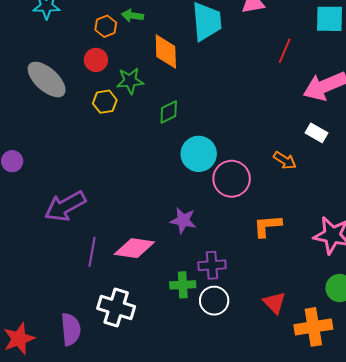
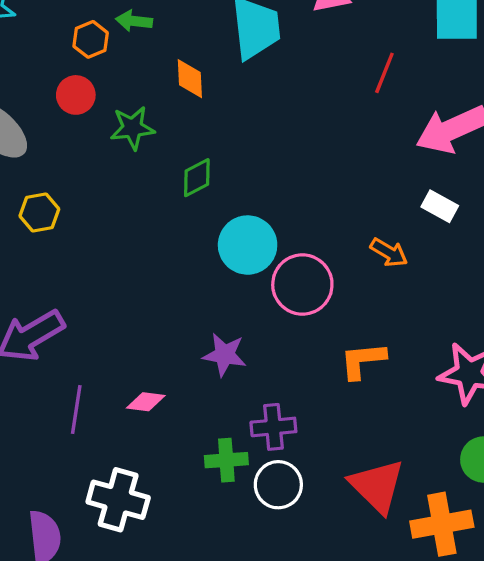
orange diamond: (166, 52) -> (190, 79), size x0.7
yellow hexagon: (105, 102) -> (39, 212), moved
pink diamond: (134, 248) -> (146, 402), size x0.6
red triangle: (274, 303) -> (377, 486), size x1.5

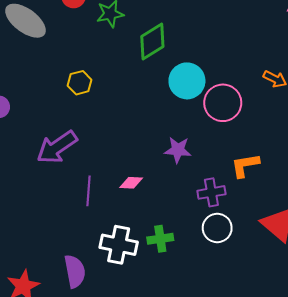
green diamond: (197, 178) -> (152, 42), size x1.5
yellow hexagon: (39, 212) -> (80, 83), moved
orange L-shape: (363, 360) -> (245, 165), moved
green cross: (226, 460) -> (160, 239), moved

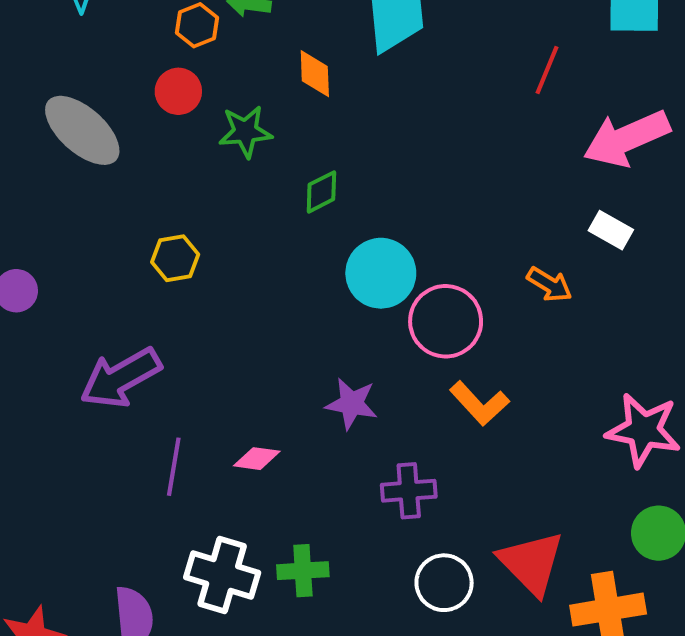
green diamond: (152, 42) -> (321, 192), size x0.6
orange L-shape: (245, 165) -> (479, 403), moved, turned -128
white circle: (217, 228) -> (444, 583), moved

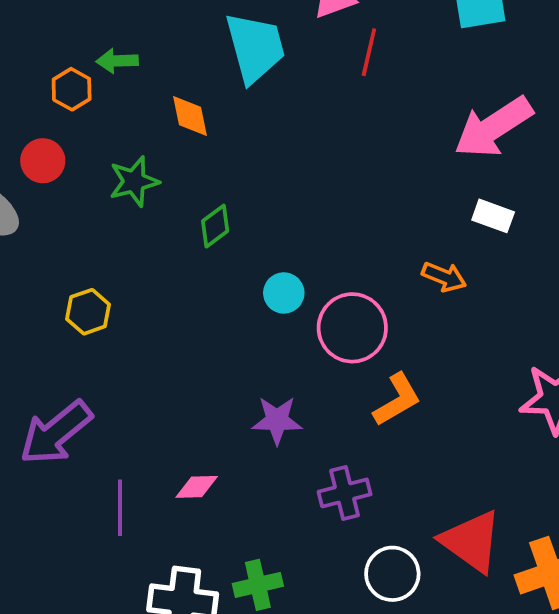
red line: (547, 70) -> (369, 52), moved
red circle: (178, 91) -> (43, 161), moved
cyan circle: (381, 273) -> (284, 293), size x0.6
orange L-shape: (479, 403) -> (397, 400), turned -68

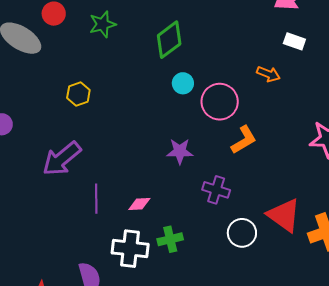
green diamond: (215, 226) -> (169, 40), moved, size x1.6
pink diamond: (197, 487) -> (139, 204), moved
purple cross: (345, 493) -> (216, 190), turned 32

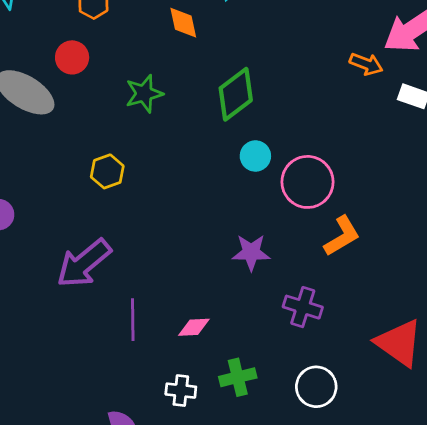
green star: (103, 24) -> (144, 94), moved
orange arrow: (268, 74) -> (366, 64), moved
white circle: (242, 233) -> (316, 387), moved
white cross: (130, 249) -> (181, 391), size x0.6

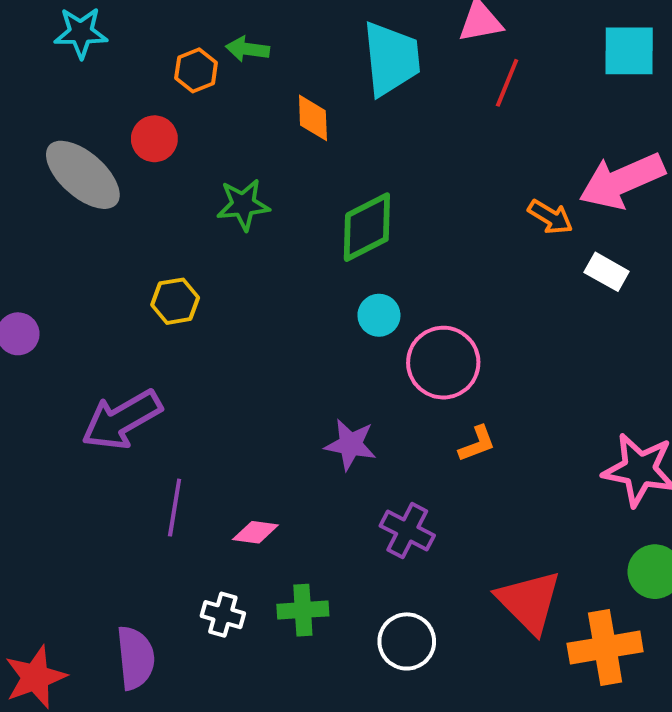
orange L-shape: (342, 236) -> (477, 444), size x0.7

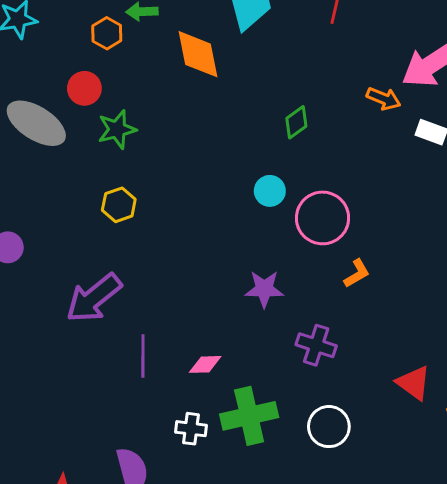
orange diamond: (313, 118) -> (198, 54), size x1.5
green star: (243, 205) -> (117, 129), moved
green diamond: (367, 227) -> (296, 122), moved, size x0.6
red triangle: (529, 602) -> (414, 383), size x0.7
green cross: (303, 610) -> (249, 416), size x1.5

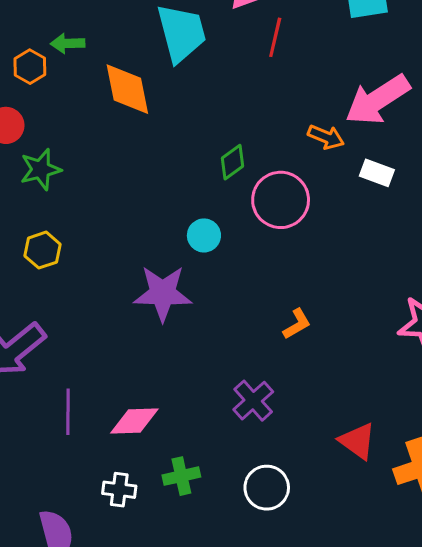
pink circle: (323, 218) -> (281, 200), moved
purple star: (264, 289) -> (163, 293), moved, size x1.4
purple cross: (316, 345) -> (253, 401), turned 30
pink diamond: (205, 364) -> (134, 421), size x1.4
green cross: (249, 416) -> (181, 476), size x0.6

